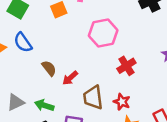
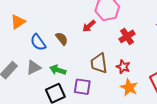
blue semicircle: (23, 42) -> (38, 42), moved
red arrow: (70, 78) -> (89, 26), moved

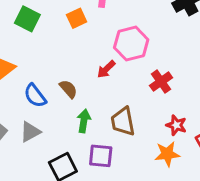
red star: (123, 67) -> (176, 125), moved
green arrow: (58, 70) -> (84, 121), moved, turned 84
orange star: (129, 87) -> (167, 154), turned -30

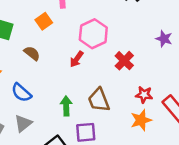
brown semicircle: (68, 89) -> (32, 53), moved

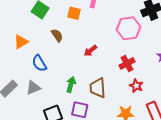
orange square: (44, 21) -> (74, 13), turned 32
pink hexagon: (93, 34) -> (128, 28), moved
red star: (144, 95) -> (136, 86), moved

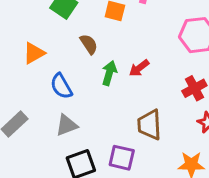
green arrow: (71, 84) -> (109, 73), moved
gray triangle: (33, 88) -> (67, 125), moved

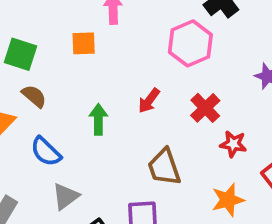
brown semicircle: (89, 44) -> (34, 96), moved
red arrow: (139, 68) -> (149, 101), moved

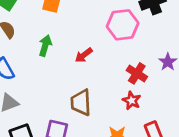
red cross: (205, 108) -> (137, 73), moved, turned -30
green arrow: (98, 119) -> (45, 46), moved

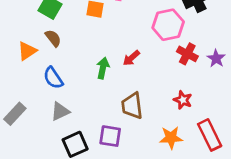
green arrow: (45, 46) -> (103, 68), moved
red cross: (137, 73) -> (187, 54), moved

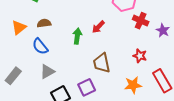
brown semicircle: (53, 38) -> (44, 23), moved, turned -56
purple star: (216, 59) -> (163, 30), moved
purple square: (110, 136) -> (87, 87), turned -30

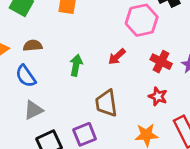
red cross: (141, 21) -> (161, 62), moved
red arrow: (98, 27) -> (117, 57), moved

